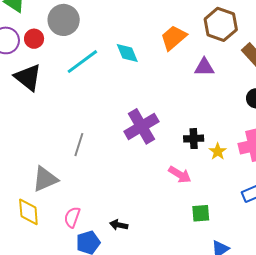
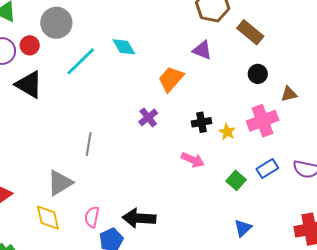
orange trapezoid: (174, 38) -> (171, 79), moved
purple triangle: (204, 67) -> (202, 50), turned 30
purple cross: (141, 126) -> (148, 117), size x0.6
green square: (201, 213) -> (236, 180), moved, turned -36
black arrow: (119, 225) -> (139, 218), size x1.8

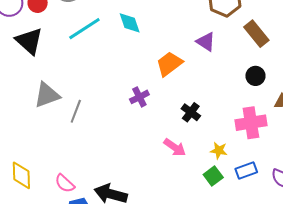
black cross: (202, 122) -> (191, 112), turned 36
yellow star: (227, 132) -> (219, 151), moved, turned -30
gray triangle: (60, 183) -> (47, 95), moved
pink semicircle: (92, 217) -> (65, 183), turned -70

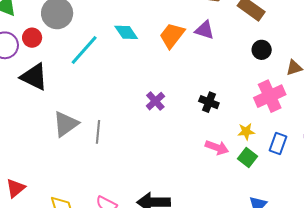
orange trapezoid: (169, 64) -> (172, 35), moved
pink arrow: (175, 147) -> (217, 147), moved
blue rectangle: (246, 171) -> (278, 143), turned -35

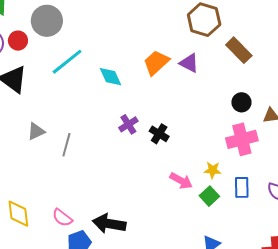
cyan diamond: (126, 32) -> (110, 77), moved
black circle: (262, 50) -> (241, 102), moved
black cross: (209, 102) -> (159, 134), moved
gray triangle: (66, 124) -> (36, 131), size x0.7
blue rectangle: (278, 143) -> (242, 187), turned -30

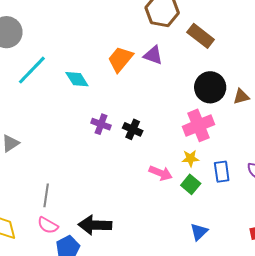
black circle: (241, 102) -> (210, 87), size x1.6
purple cross: (128, 124) -> (101, 124), turned -30
pink cross: (242, 139) -> (199, 125), moved
gray line: (66, 145) -> (46, 195), moved

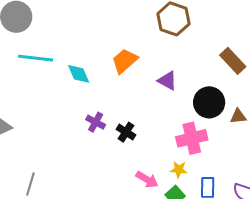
brown rectangle: (201, 36) -> (233, 61), moved
purple triangle: (153, 55) -> (167, 81), moved
cyan line: (32, 70) -> (36, 58), turned 44

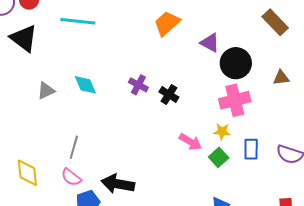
cyan diamond: (79, 74) -> (85, 85), moved
black circle: (209, 102) -> (236, 63), moved

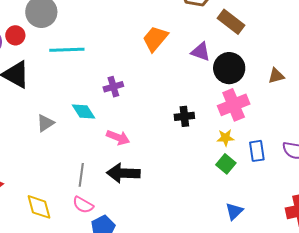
brown rectangle: (275, 22) -> (231, 22), moved
purple cross: (138, 85) -> (113, 87), moved, turned -36
black cross: (169, 95) -> (184, 116), moved, turned -30
pink arrow: (190, 142) -> (118, 137), moved
black arrow: (118, 184) -> (123, 173), moved

